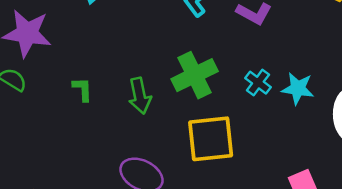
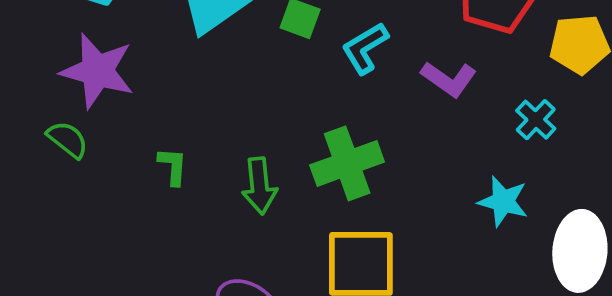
cyan cross: (258, 83) -> (536, 120), moved

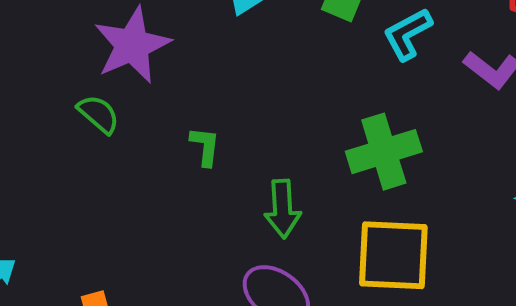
purple star: (97, 71) -> (132, 45), turned 30
green arrow: (259, 186) -> (282, 209), moved

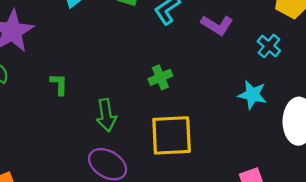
green cross: (384, 152) -> (160, 77), size x0.6

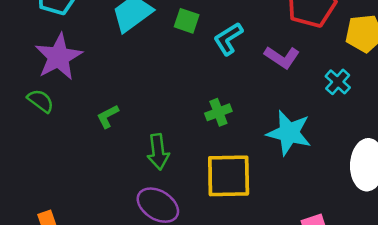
green L-shape: (59, 84) -> (108, 116), turned -120
cyan star: (252, 95) -> (289, 133), moved, size x1.4

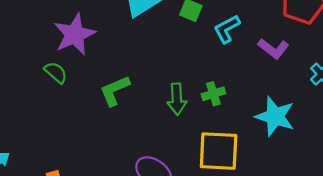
green L-shape: (108, 116) -> (115, 91), size x1.5
green arrow: (158, 152) -> (177, 99), moved

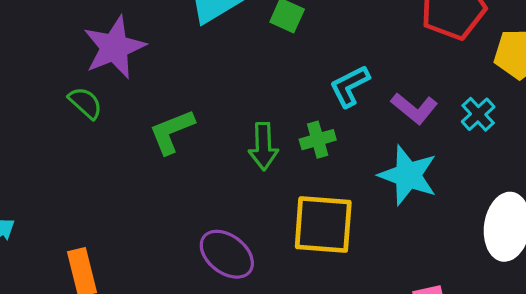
cyan L-shape: (227, 29) -> (350, 86), moved
purple L-shape: (273, 49) -> (414, 108), moved

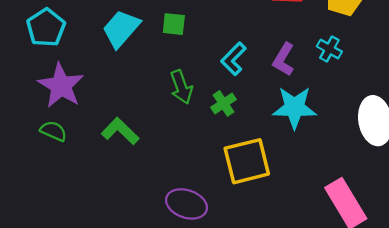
purple L-shape: (414, 108) -> (284, 59), turned 100
green L-shape: (172, 132) -> (120, 131), turned 84
green arrow: (263, 146) -> (181, 87), moved

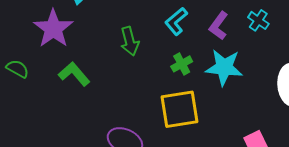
purple star: (61, 86) -> (53, 29), moved
green cross: (224, 103) -> (182, 64), moved

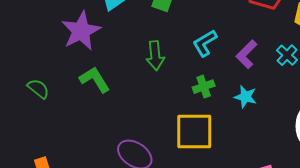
cyan star: (224, 67) -> (245, 97), size x0.6
green semicircle: (18, 69) -> (38, 89), moved

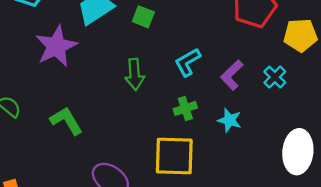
green L-shape: (95, 80) -> (66, 121), moved

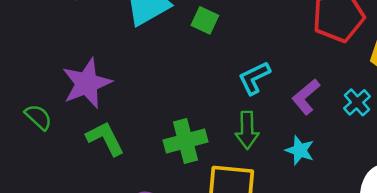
purple star: (56, 46) -> (87, 83), moved
green arrow: (135, 74) -> (247, 130), moved
green cross: (185, 108) -> (185, 141), moved, size x1.5

